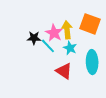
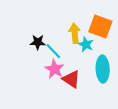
pink star: (54, 33) -> (54, 69), moved
cyan star: (70, 48) -> (86, 44), moved

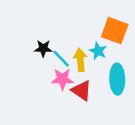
yellow arrow: (75, 33) -> (80, 60), moved
pink star: (54, 69) -> (62, 79), turned -30

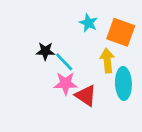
cyan star: (98, 51) -> (88, 23), moved
yellow arrow: (80, 60) -> (107, 61), moved

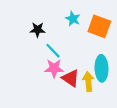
black star: (45, 51) -> (38, 30), moved
yellow arrow: (107, 61) -> (88, 82), moved

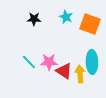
black star: (38, 30) -> (34, 19), moved
cyan line: (53, 51) -> (29, 62), moved

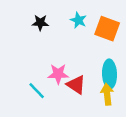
cyan line: (29, 62) -> (37, 91), moved
yellow arrow: (80, 74) -> (107, 94), moved

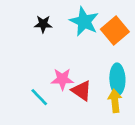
cyan star: (78, 20) -> (84, 21), size x1.6
orange square: (107, 29) -> (115, 30), turned 30

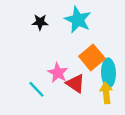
orange square: (115, 30) -> (92, 57), moved
pink star: (62, 79) -> (58, 73), turned 30

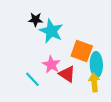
cyan star: (78, 20) -> (51, 31), moved
orange square: (92, 57) -> (82, 51), turned -30

